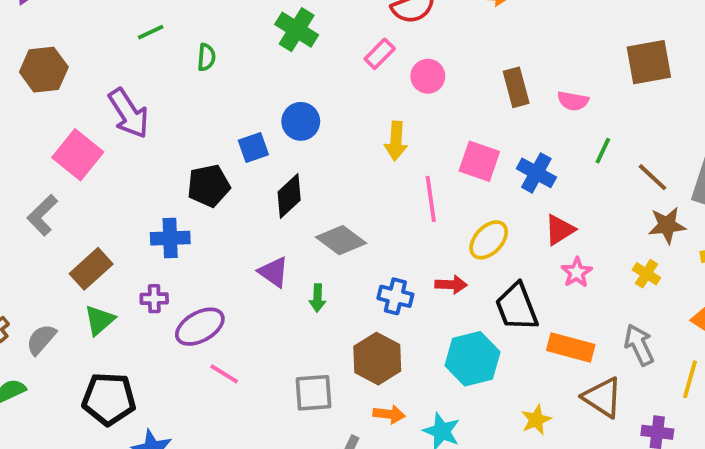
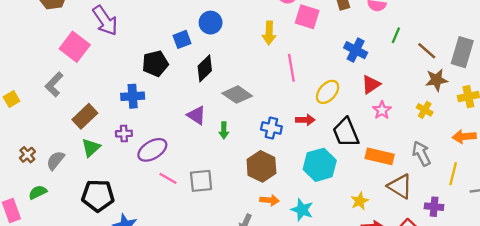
pink square: (479, 161) -> (307, 17), moved
gray square: (314, 393) -> (201, 181), moved

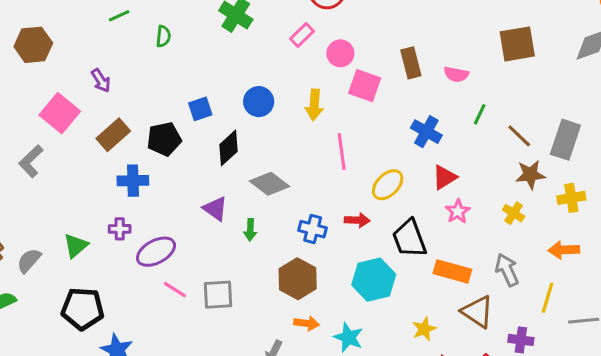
purple arrow: (105, 21) -> (101, 80), size x0.6
blue circle: (211, 23) -> (259, 102), moved
brown rectangle: (85, 116) -> (113, 135), moved

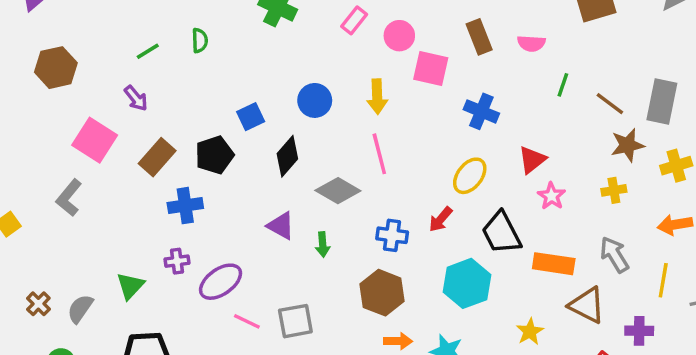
green line: (119, 16) -> (148, 51), moved
blue cross: (426, 132) -> (481, 111), moved
pink line: (342, 151) -> (379, 154), moved
yellow cross: (514, 213) -> (614, 190), turned -35
red arrow: (357, 220) -> (441, 219), turned 135

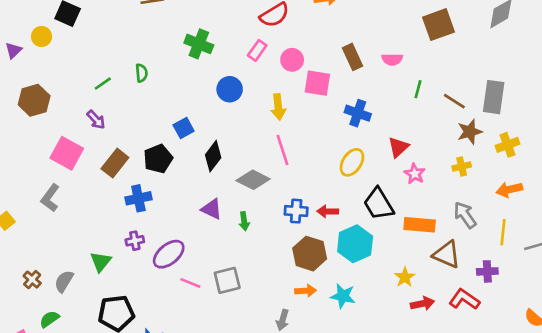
blue circle: (315, 100) -> (230, 89), moved
red arrow: (441, 219) -> (328, 211), moved, turned 54
brown hexagon: (382, 293) -> (310, 254), moved

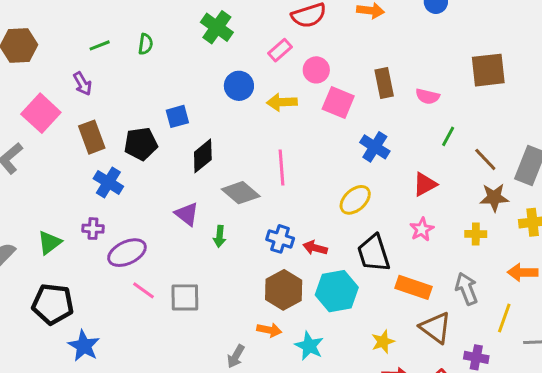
yellow arrow: (278, 107) -> (282, 102), moved, turned 80
red triangle: (398, 147) -> (425, 184), moved
brown rectangle: (115, 163) -> (92, 137), turned -72
blue cross: (138, 198) -> (108, 182), turned 30

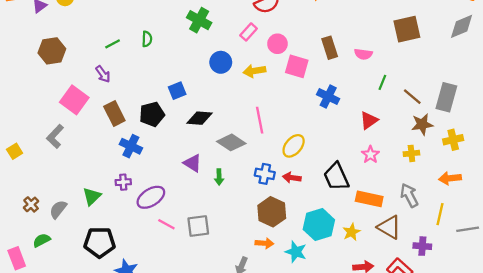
black diamond: (203, 156) -> (200, 118), turned 50
yellow ellipse: (355, 200) -> (294, 146), moved
cyan hexagon: (337, 291) -> (319, 225), moved
yellow star: (383, 342) -> (351, 232), moved

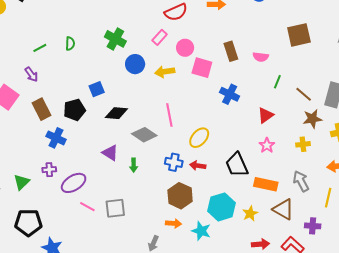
green cross: (199, 20) -> (115, 39), moved

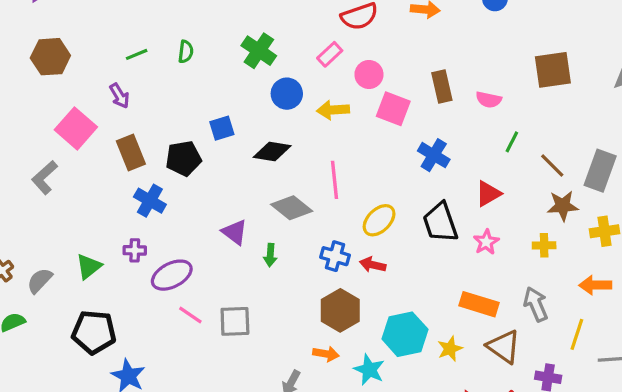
black diamond: (116, 113) -> (272, 152), moved
black trapezoid: (237, 165) -> (440, 222), moved

